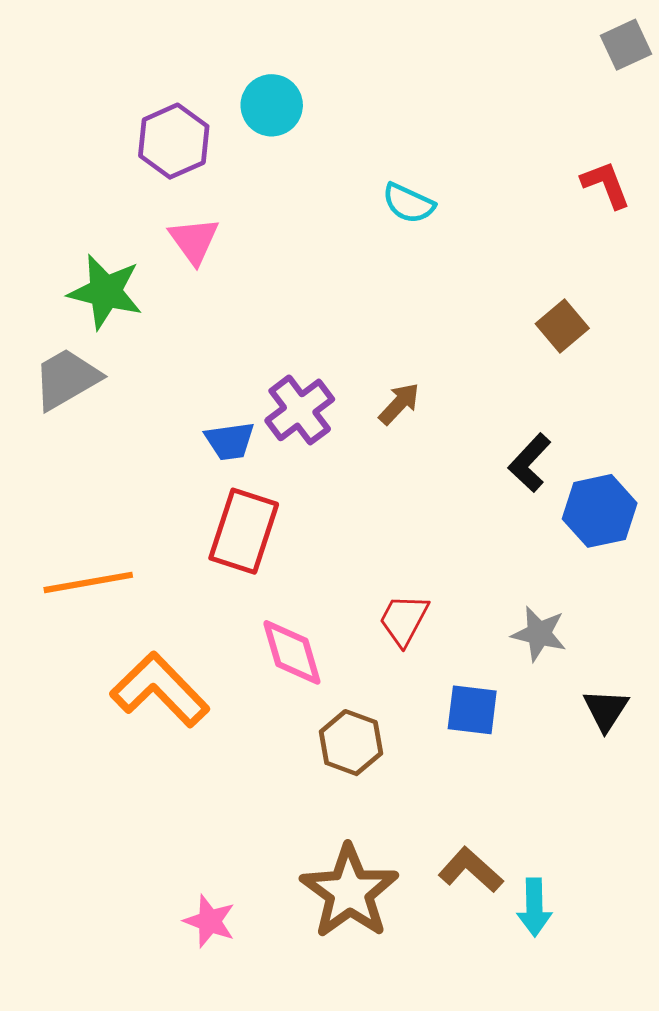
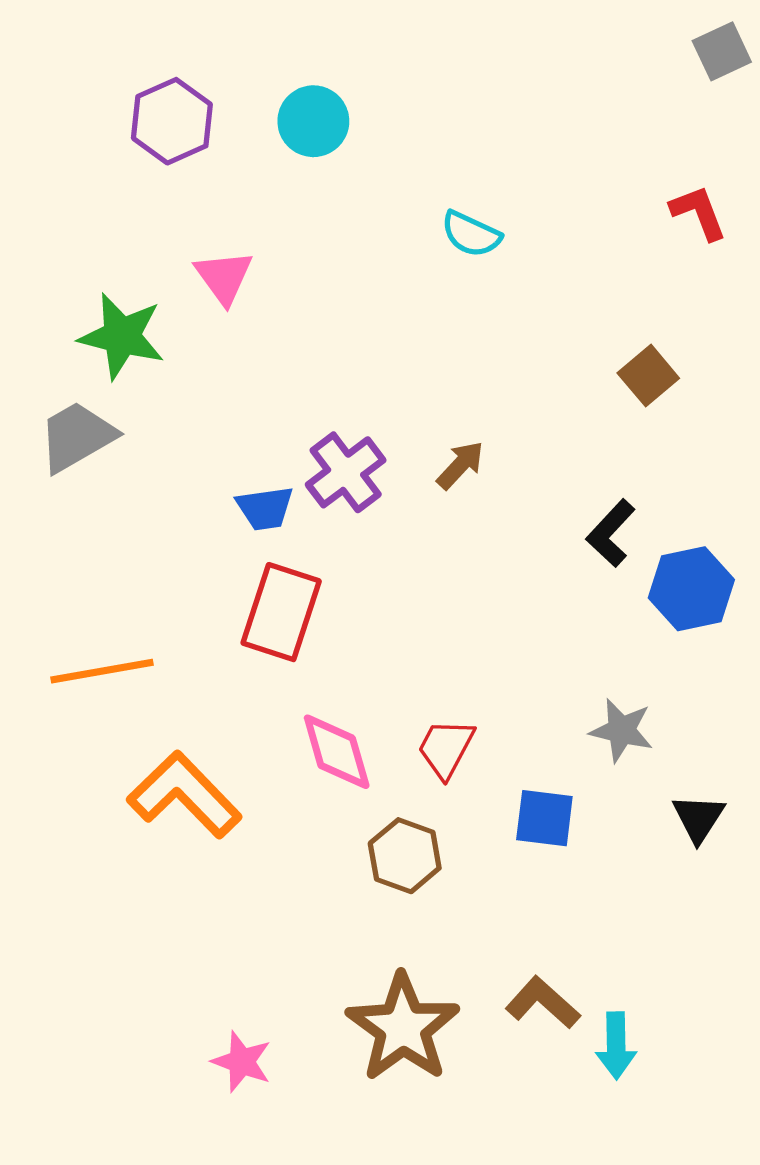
purple hexagon: (174, 141) -> (172, 121), moved
red trapezoid: (404, 620) -> (446, 748), moved

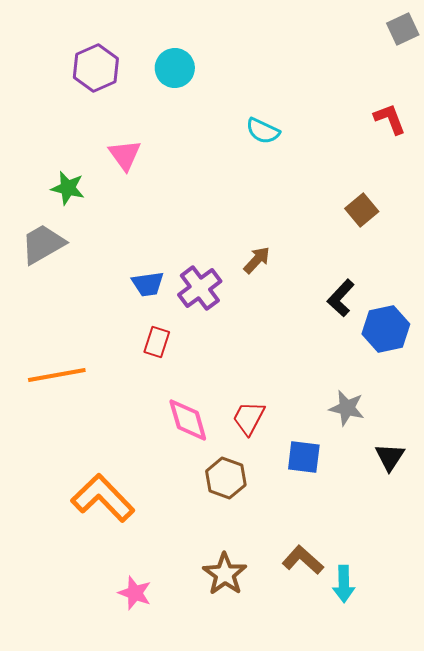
green star: (122, 336) -> (68, 188), size x0.7
purple cross: (346, 472) -> (200, 288), moved
red rectangle: (281, 612) -> (157, 342), size x0.6
orange L-shape: (184, 795) -> (103, 498), moved
brown star: (403, 1028) -> (225, 574), size x0.7

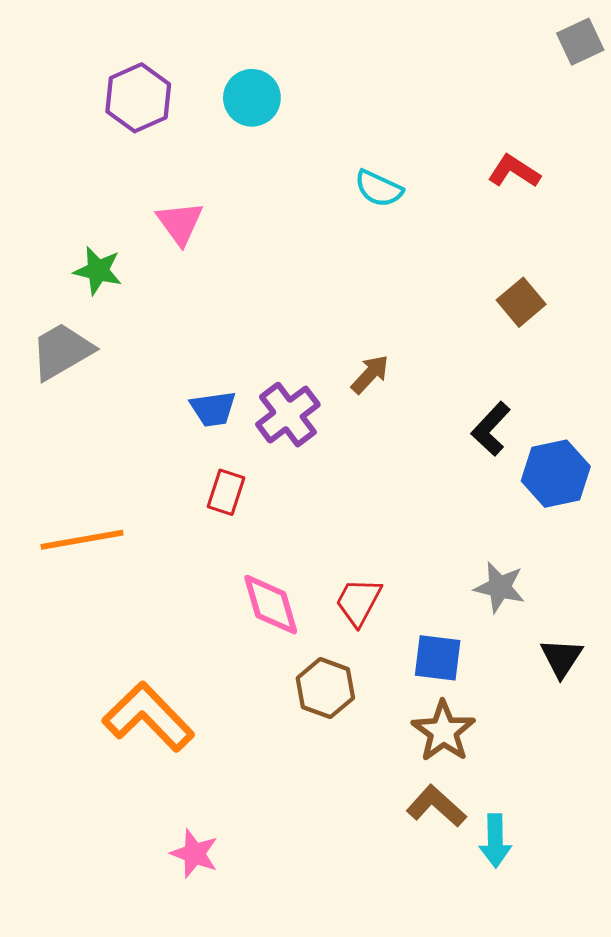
red L-shape: (390, 119) -> (514, 171), moved, turned -36
brown star: (225, 574) -> (443, 731), moved

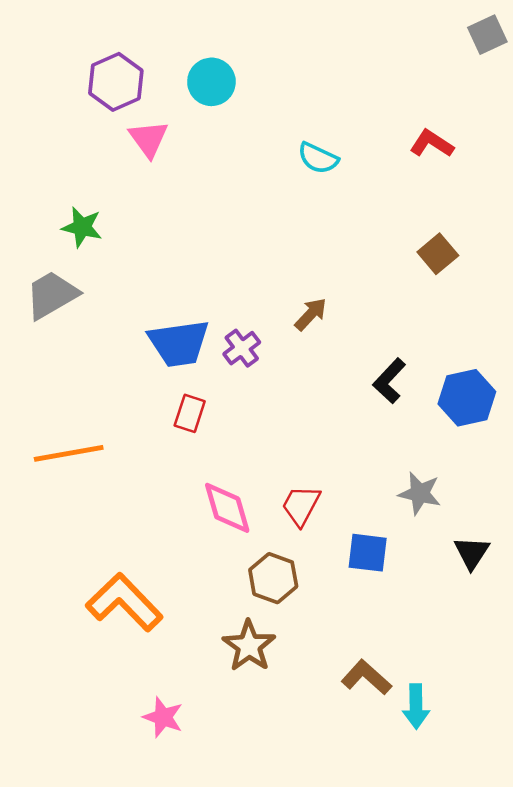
pink triangle: (180, 223) -> (149, 139), moved
blue trapezoid: (213, 409) -> (179, 343), size x1.6
purple cross: (288, 415) -> (242, 348), size x0.7
black L-shape: (491, 429) -> (389, 381), moved
brown star: (443, 731) -> (249, 646), moved

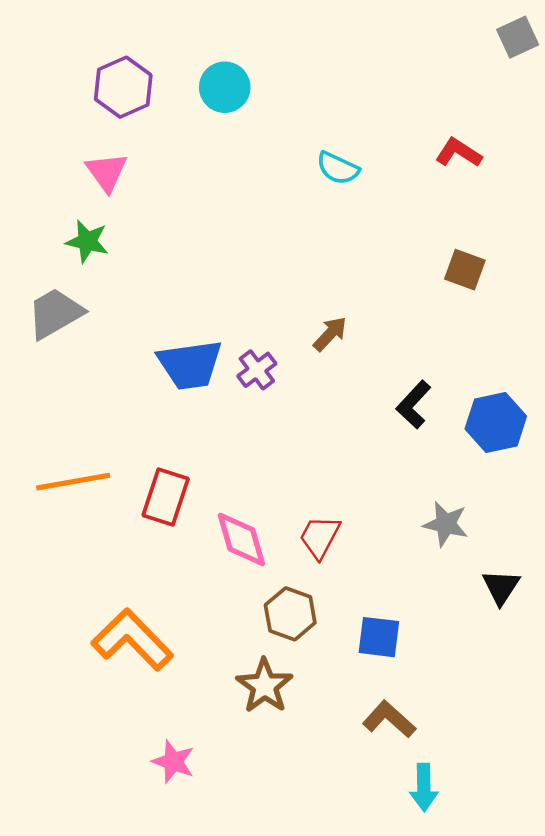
pink triangle: (149, 139) -> (107, 172), moved
brown square: (438, 254) -> (465, 270), turned -30
red rectangle: (190, 413) -> (166, 497), moved, size x1.4
blue square: (368, 553) -> (379, 637), moved
cyan arrow: (416, 706) -> (424, 787), moved

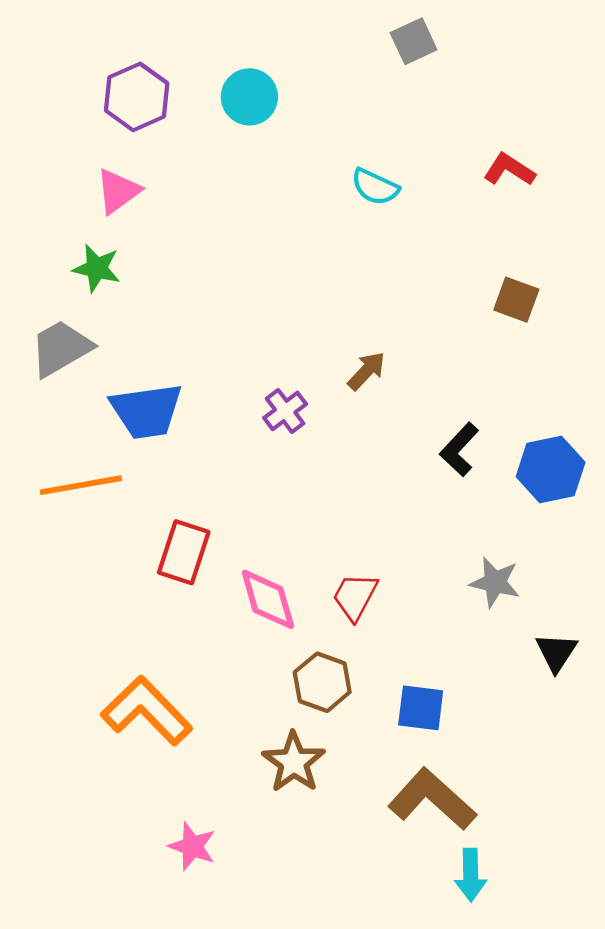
gray square: (518, 37) -> (414, 41), moved
pink triangle: (107, 172) -> (118, 191), turned 30
blue trapezoid: (190, 365) -> (147, 411), moved
orange line: (73, 482) -> (81, 485), moved
brown L-shape: (389, 719) -> (432, 799), size x1.5

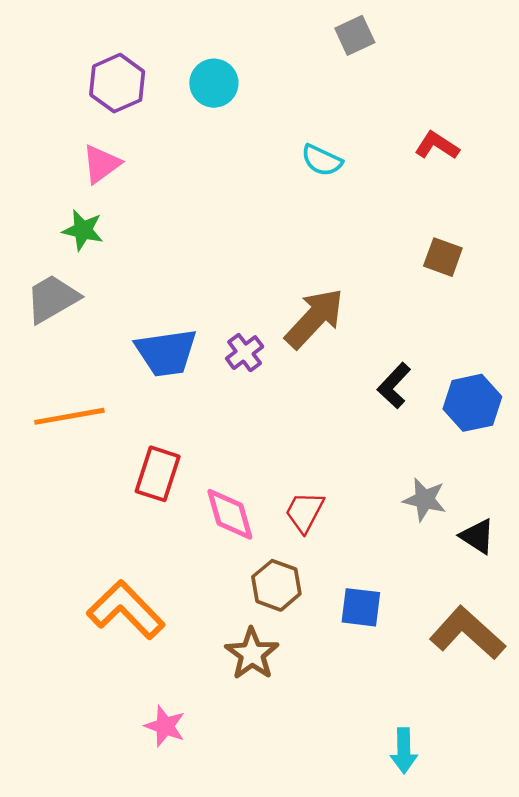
brown arrow: (366, 371) -> (314, 318), size x1.8
blue trapezoid: (147, 411) -> (166, 353), moved
black triangle: (556, 652) -> (477, 536), moved, turned -30
brown L-shape: (432, 799) -> (467, 633), moved

